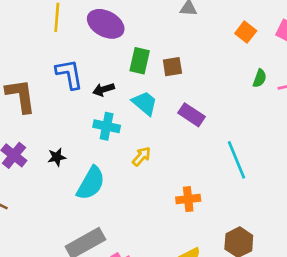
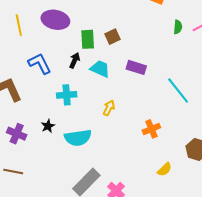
black arrow: (104, 89) -> (75, 60), moved, turned 147
cyan cross: (107, 126) -> (67, 95), moved
cyan semicircle: (91, 183) -> (78, 138), turned 68

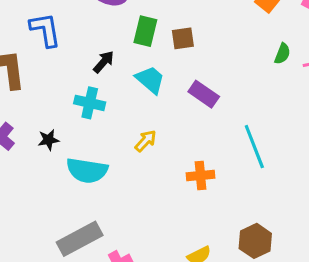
black arrow: (75, 60) -> (104, 62), moved
blue L-shape: (40, 64) -> (45, 30), moved
orange cross: (151, 129) -> (200, 175), moved

